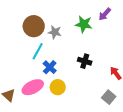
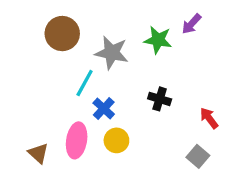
brown circle: (34, 26) -> (62, 34), moved
gray star: (55, 32) -> (112, 53), size x1.5
pink ellipse: (33, 87) -> (77, 140), turned -55

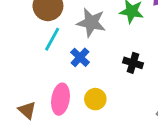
cyan line: (85, 83) -> (52, 39), moved
blue cross: (104, 109) -> (80, 57), moved

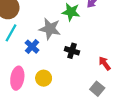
gray star: (91, 22) -> (50, 29), moved

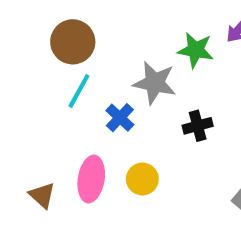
black cross: (72, 51) -> (198, 126), turned -32

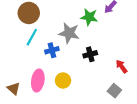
blue cross: (120, 118) -> (52, 50), turned 32

